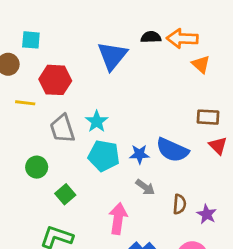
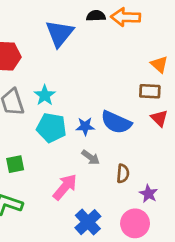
orange triangle: (201, 64) -> (159, 64), moved
green square: (65, 194) -> (15, 164), turned 30
purple star: (207, 214) -> (149, 194), moved
pink arrow: (118, 218) -> (65, 187), turned 32

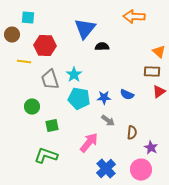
black semicircle: (96, 16) -> (102, 47), moved
red triangle: (159, 118) -> (159, 92), turned 40
blue semicircle: (116, 122) -> (127, 95), size x0.6

